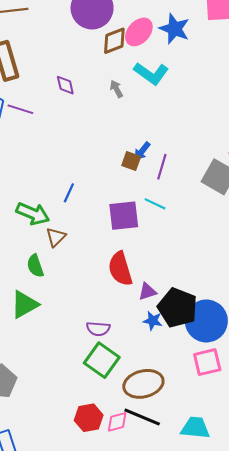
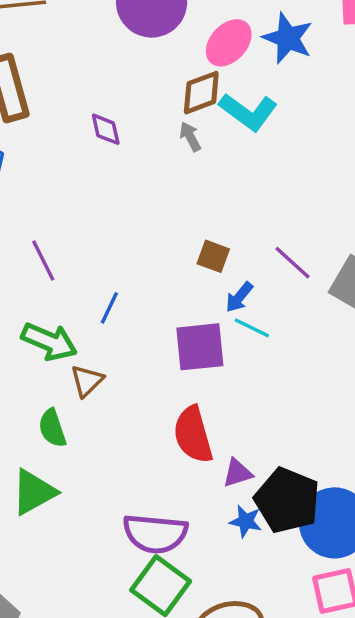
brown diamond: (114, 41) -> (201, 93), moved
purple line: (20, 109) -> (43, 261), moved, turned 45
blue arrow: (142, 151) -> (239, 297), moved
purple line: (162, 167) -> (293, 263), moved, turned -65
purple semicircle: (98, 329) -> (155, 534), size x1.6

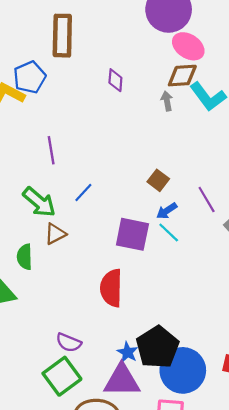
pink ellipse: (229, 43) -> (188, 46), moved, turned 64
purple triangle: (237, 473) -> (122, 380), moved, size x1.8
purple semicircle: (155, 534) -> (69, 343), size x0.6

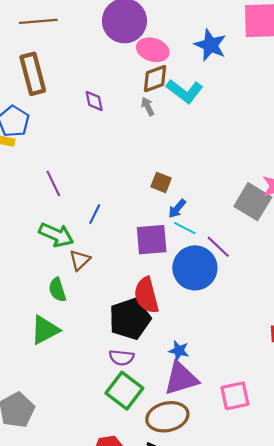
purple line: (207, 200) -> (218, 247), moved
black pentagon: (158, 347) -> (130, 319), moved, turned 30
blue circle: (183, 370) -> (195, 268), moved

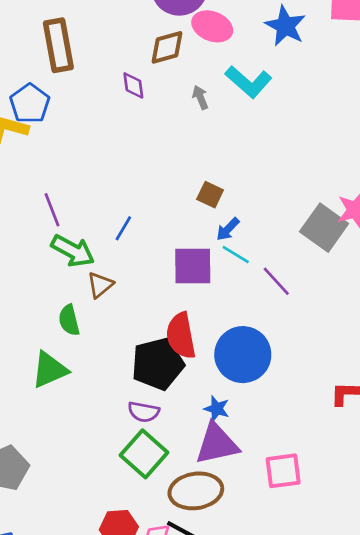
brown diamond: (155, 79) -> (167, 47), moved
purple line: (53, 183) -> (52, 210), moved
blue circle: (195, 268) -> (243, 355), moved

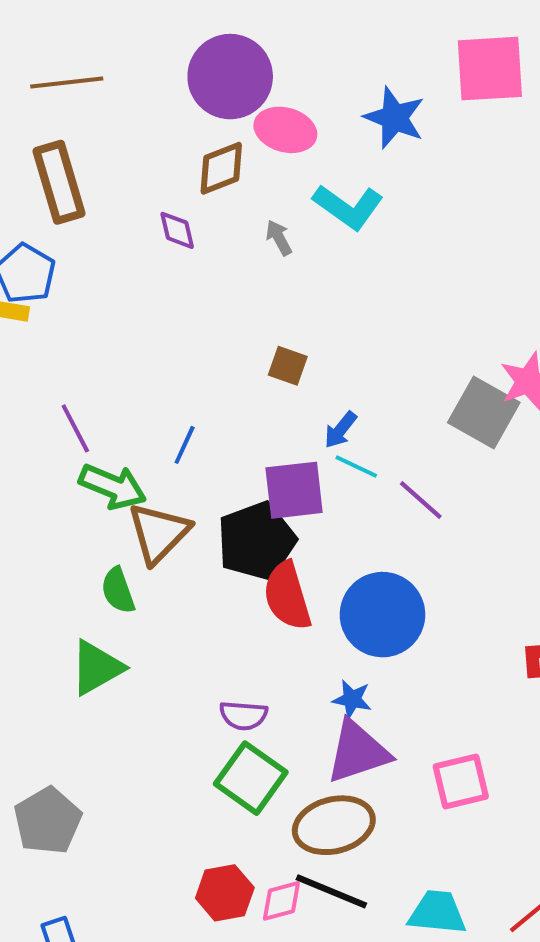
brown square: (210, 195) -> (288, 366), moved
brown triangle: (100, 285) -> (159, 533), size x1.6
black pentagon: (158, 364) -> (256, 541), moved

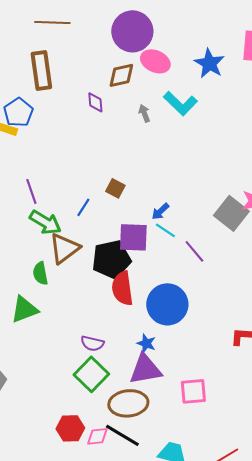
brown square: (288, 366) -> (115, 188), moved

